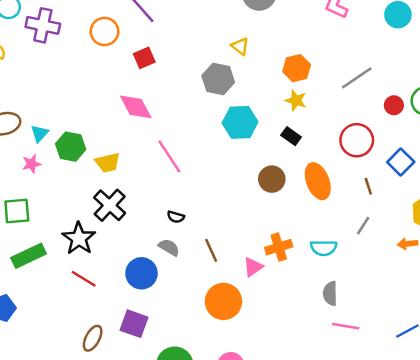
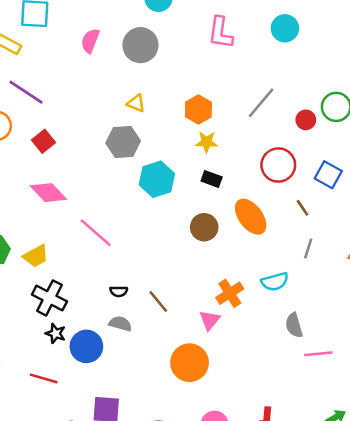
black star: (79, 238) -> (55, 333), moved, size x0.6
brown line: (211, 250) -> (158, 302), moved
blue circle: (141, 273) -> (86, 346), moved

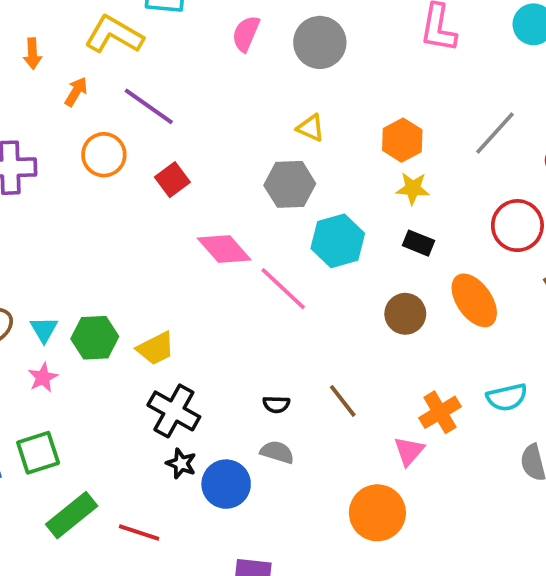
pink diamond: (48, 193) -> (224, 249), moved
pink line: (96, 233) -> (283, 289), moved
brown line: (158, 302) -> (343, 401), moved
red line: (44, 378) -> (139, 532), moved

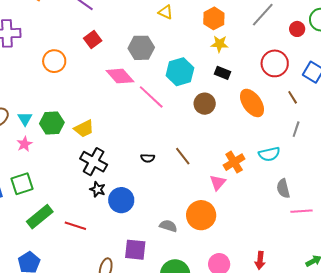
orange circle: (104, 155) -> (54, 61), moved
gray hexagon: (290, 184) -> (141, 48), moved
brown circle: (405, 314) -> (205, 104), moved
gray semicircle: (277, 452) -> (168, 226), moved

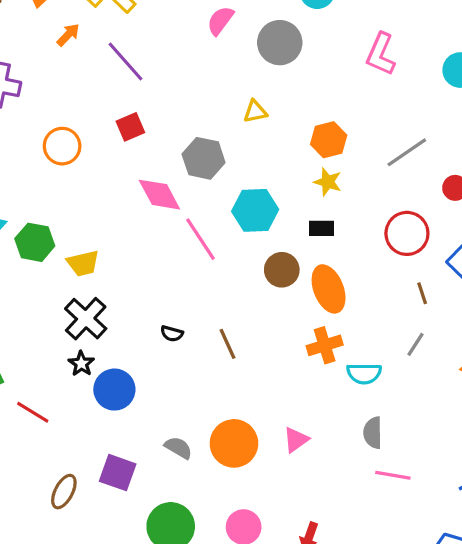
yellow triangle: (166, 12) -> (255, 112), turned -49
black rectangle: (223, 73) -> (322, 228), turned -35
orange ellipse: (252, 103) -> (329, 289), moved
orange cross: (234, 162) -> (325, 345), moved
pink triangle: (218, 183) -> (296, 440), moved

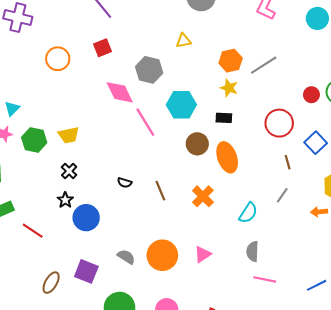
gray line: (407, 152) -> (264, 65), moved
green hexagon: (35, 242) -> (34, 140), moved
black cross: (86, 319) -> (69, 171), size x0.6
orange cross: (325, 345) -> (203, 196), moved, turned -30
cyan semicircle: (364, 373) -> (248, 213), turned -60

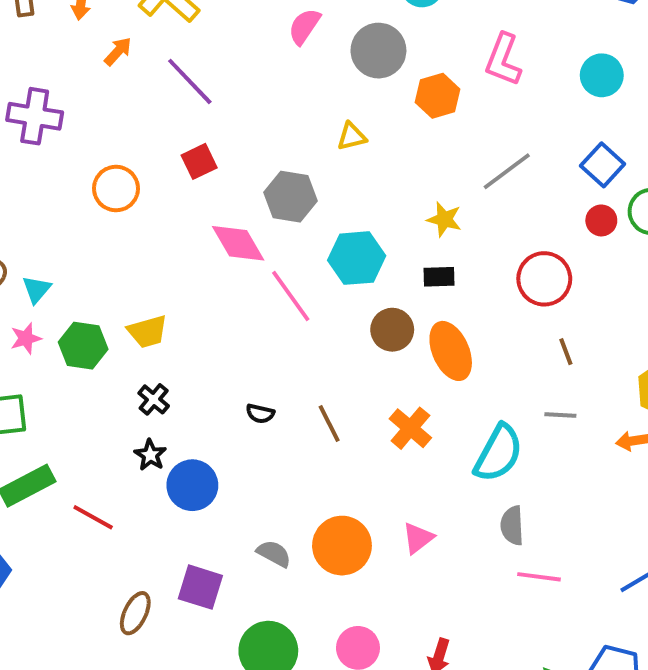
orange hexagon: (231, 61) -> (438, 96), moved
blue square: (316, 143) -> (603, 165), moved
gray line: (282, 195) -> (560, 415), turned 63
cyan semicircle: (248, 213) -> (498, 453), size x1.4

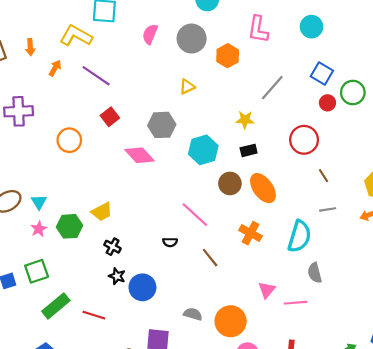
pink line: (291, 296) -> (195, 215), moved
brown line: (329, 424) -> (210, 258), moved
orange circle: (342, 546) -> (231, 321), moved
pink line: (539, 577) -> (296, 303), moved

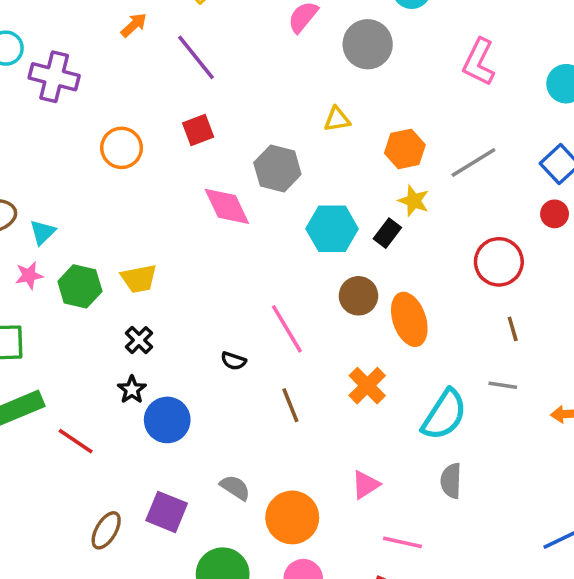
orange hexagon: (228, 56) -> (405, 149), moved
black rectangle: (249, 150) -> (387, 233), moved, turned -56
pink line: (296, 303) -> (402, 542), moved

